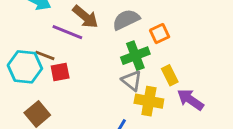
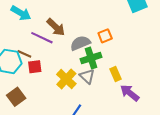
gray semicircle: (126, 20) -> (80, 43), moved
orange square: (160, 34) -> (105, 36), moved
yellow cross: (149, 101) -> (66, 79), moved, turned 30

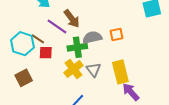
green cross: (91, 58) -> (77, 47), moved
yellow rectangle: (115, 74) -> (120, 72), size x1.6

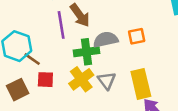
purple line: (57, 26) -> (61, 25), turned 45
brown line: (38, 39) -> (32, 59), moved
red square: (46, 53) -> (45, 80), moved

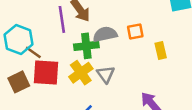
red square: (45, 80) -> (46, 73), size x1.6
yellow rectangle: (141, 84) -> (161, 50), moved, size x0.6

